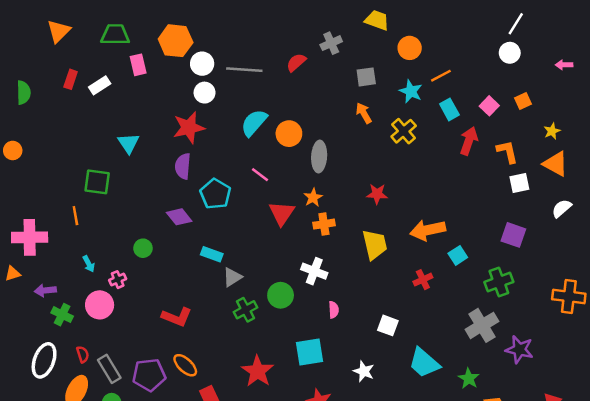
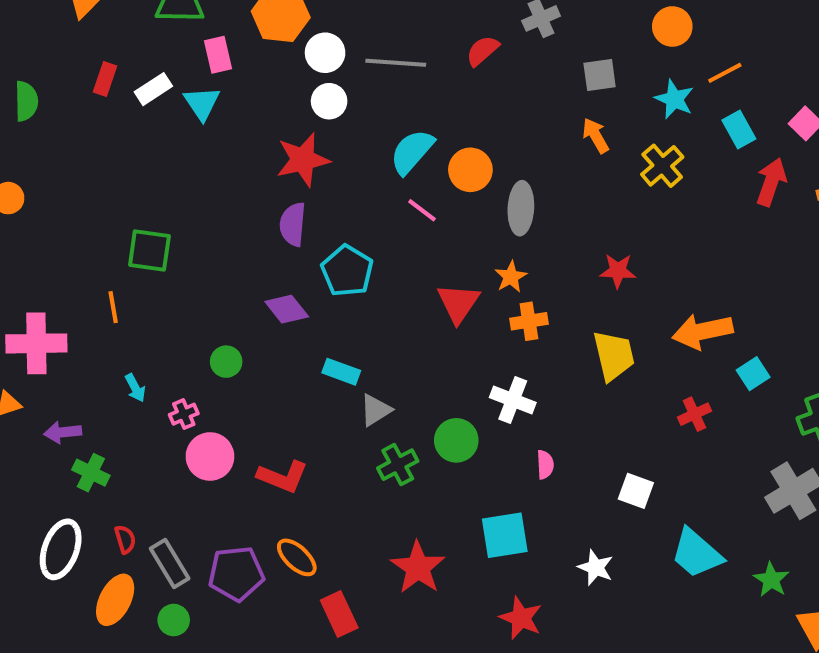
cyan triangle: (129, 143) -> (202, 103), moved
pink line: (260, 175) -> (422, 210), moved
pink circle: (100, 305) -> (210, 456), moved

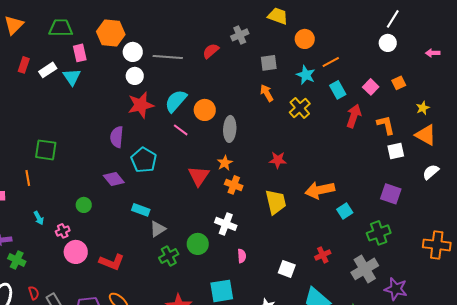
red star: (303, 160) -> (141, 105), moved
orange cross: (529, 321) -> (234, 185), turned 30
red cross: (694, 414) -> (323, 255), moved

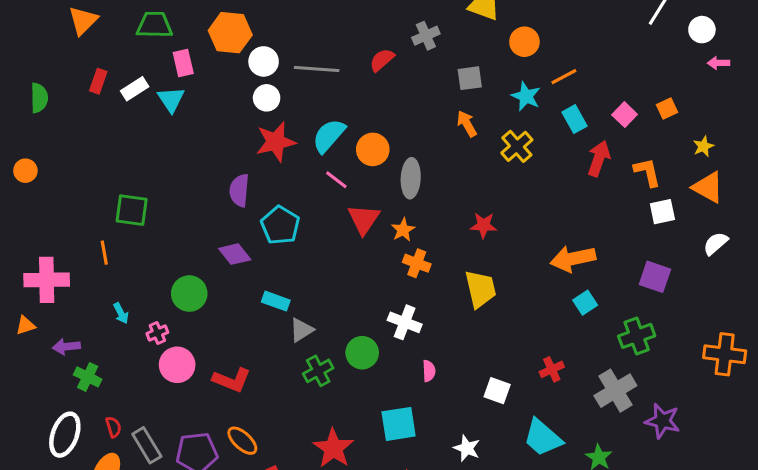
white circle: (388, 43) -> (702, 30), moved
red triangle: (199, 176) -> (364, 219), moved
orange arrow: (320, 190) -> (573, 259), moved
green circle: (84, 205) -> (189, 294), size x1.5

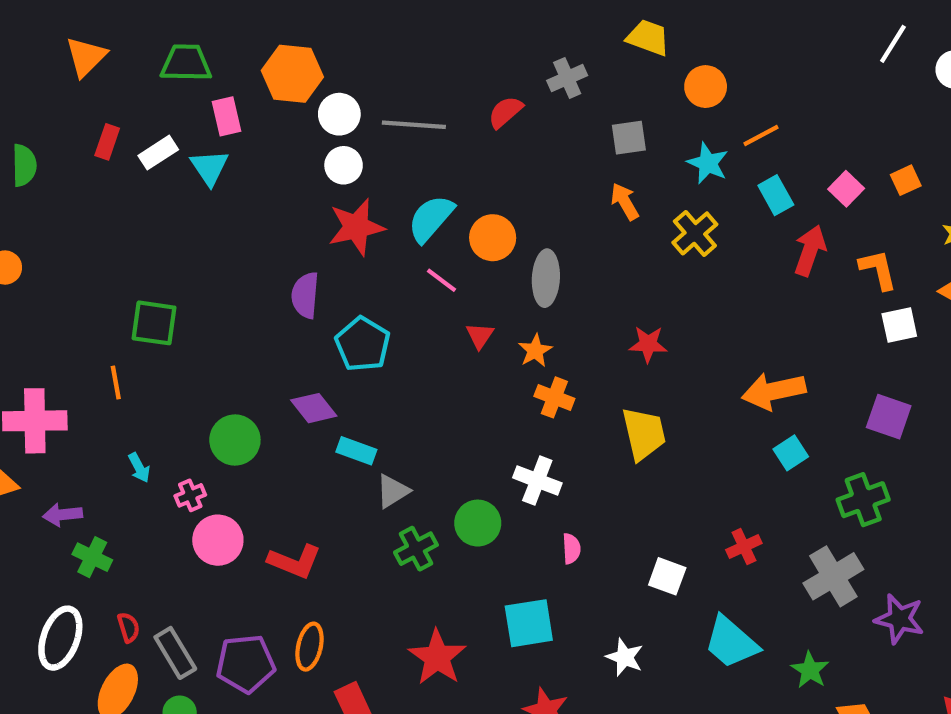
red triangle: (364, 219) -> (480, 336), size x0.6
purple diamond: (235, 254) -> (314, 408), moved
orange ellipse: (242, 441) -> (309, 647), turned 60

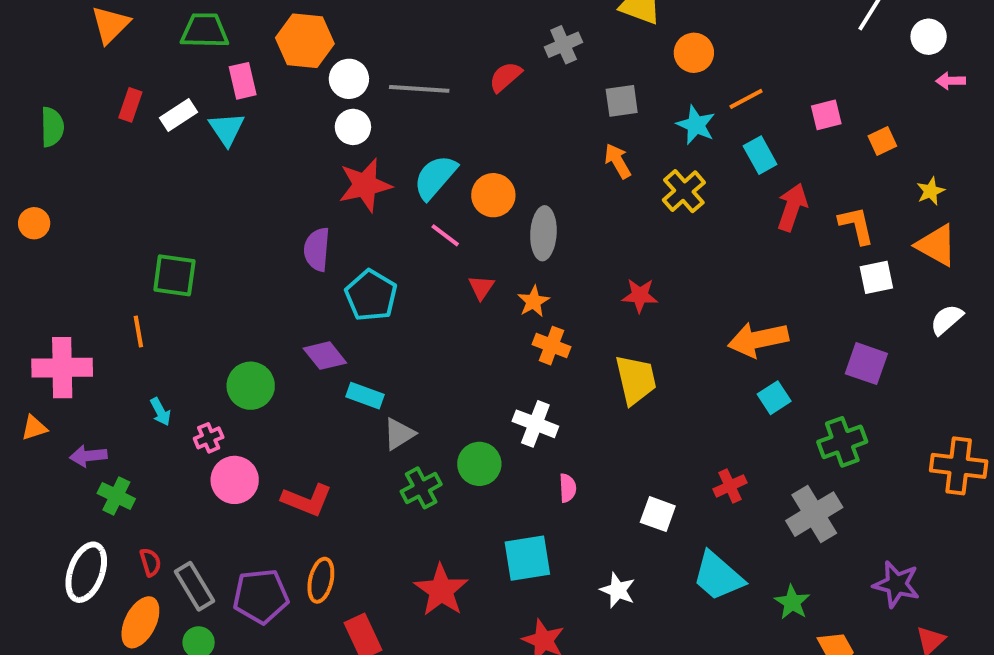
pink square: (846, 189) -> (826, 115), moved, turned 32
purple star: (899, 619) -> (896, 584), moved

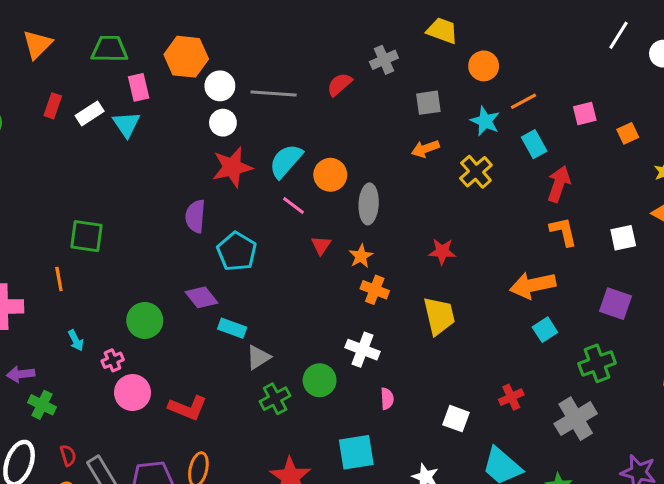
orange arrow: (618, 161) -> (425, 149), turned -80
orange L-shape: (856, 225) -> (563, 232), moved

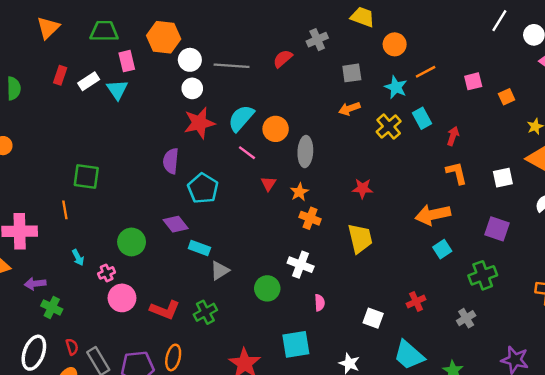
cyan rectangle: (534, 144) -> (422, 118), moved
red arrow: (559, 184) -> (453, 136), size x0.7
green cross: (275, 399) -> (205, 312), moved
gray cross: (576, 419) -> (466, 318), size x0.6

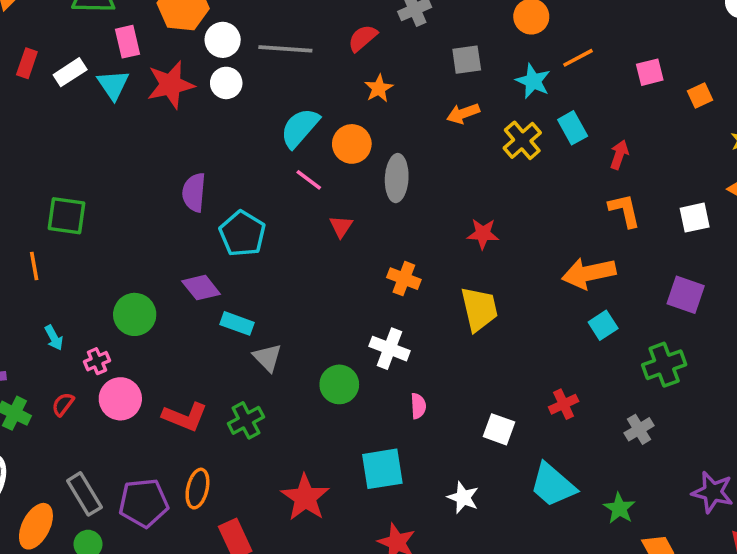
red star: (199, 123) -> (171, 85), moved
orange star: (299, 192) -> (379, 88), moved
gray triangle: (220, 271) -> (267, 358), turned -42
red semicircle: (72, 347) -> (63, 404), moved, turned -126

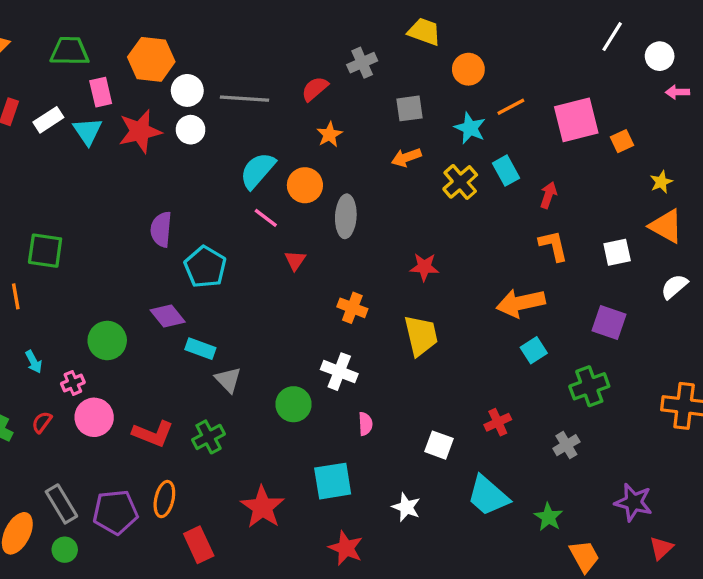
pink square: (650, 72) -> (576, 120), size x1.8

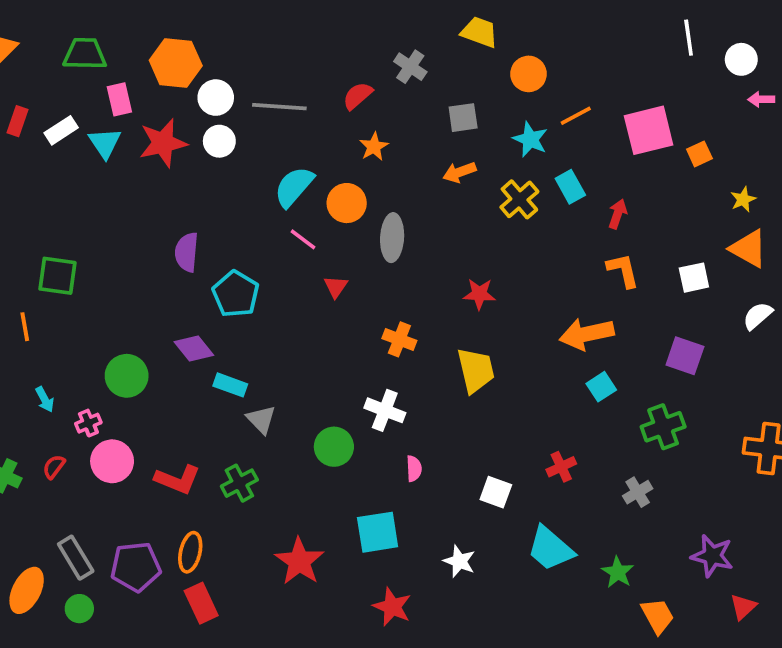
white line: (612, 37) -> (689, 38), turned -40
gray cross: (362, 63) -> (410, 67), turned -32
red rectangle: (199, 545) -> (201, 603), moved

